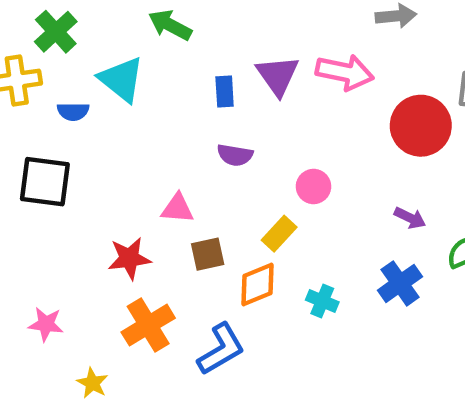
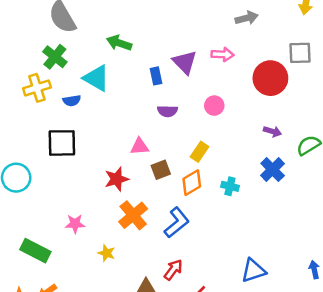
pink arrow: (345, 72) -> (223, 54), size x0.7
pink circle: (313, 187) -> (214, 106), moved

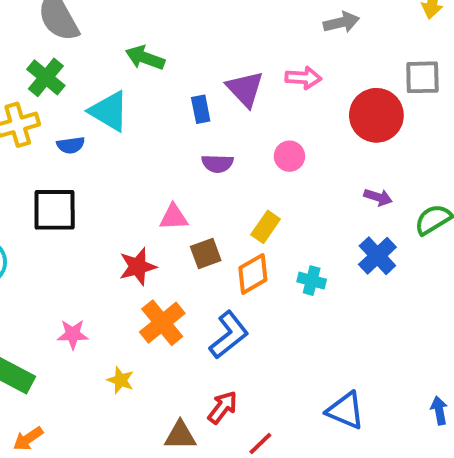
blue triangle: (253, 271) -> (346, 411), turned 40

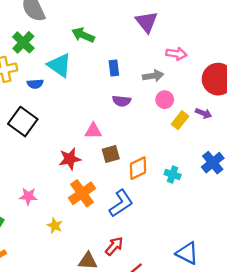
gray arrow: (341, 22) -> (153, 76), moved
purple triangle: (245, 89) -> (147, 22), moved
purple arrow: (378, 197) -> (204, 113), moved
black square: (55, 210) -> (23, 122), turned 32
yellow rectangle: (266, 227) -> (180, 120), moved

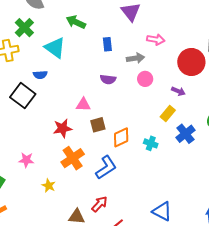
blue rectangle: (114, 68) -> (107, 44), moved
blue semicircle: (35, 84) -> (40, 75), moved
yellow rectangle: (180, 120) -> (168, 114), moved

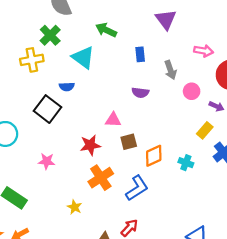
pink arrow: (156, 40) -> (204, 51), moved
gray arrow: (136, 58) -> (170, 70), turned 78
pink circle: (145, 79) -> (192, 91), moved
pink star: (26, 160) -> (47, 161), moved

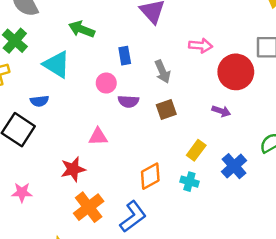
pink circle: (192, 91) -> (106, 83), moved
yellow rectangle: (205, 130) -> (196, 150), moved
brown square: (129, 142) -> (166, 109), moved

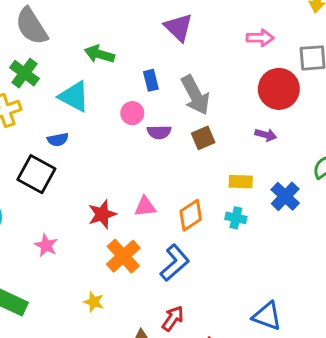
pink arrow: (201, 46) -> (260, 38), moved
gray arrow: (163, 72) -> (195, 95), size x1.5
pink triangle: (98, 137) -> (145, 207), moved
yellow rectangle: (196, 150) -> (241, 182), turned 60
pink star: (22, 192) -> (46, 245), turned 30

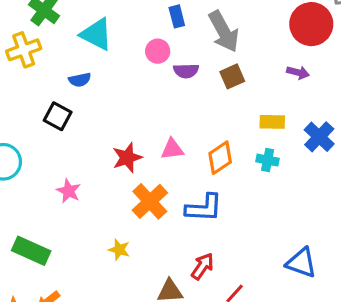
black square: (36, 174) -> (58, 116), size x0.7
blue L-shape: (175, 263) -> (204, 208), turned 45

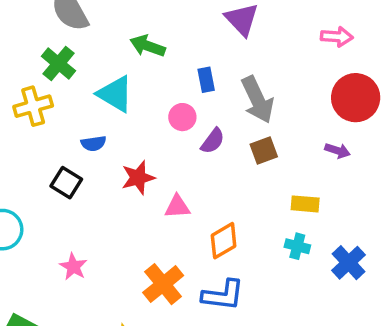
purple semicircle: (186, 71) -> (213, 141), turned -55
blue cross: (319, 137) -> (349, 263), moved
pink triangle: (172, 149) -> (177, 207), moved
red star: (127, 158) -> (138, 178), moved
orange diamond: (220, 158) -> (224, 241), moved

